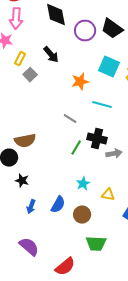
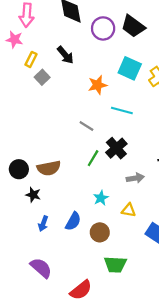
black cross: (97, 139) -> (116, 148), turned 36
brown semicircle: (25, 141) -> (49, 168), moved
gray arrow: (114, 154) -> (135, 178), moved

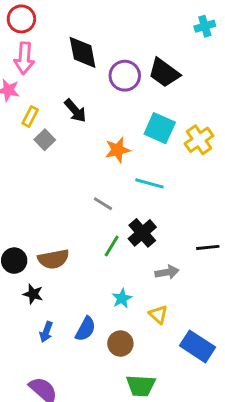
yellow triangle: (129, 210) -> (158, 314), turned 32

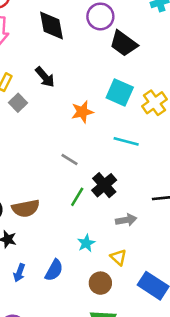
purple circle: (125, 76) -> (100, 16), moved
cyan line: (150, 183) -> (126, 141), moved
brown circle: (120, 344) -> (100, 283), moved

